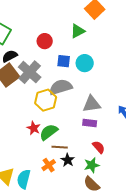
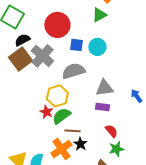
green triangle: (78, 31) -> (99, 15), moved
red circle: (45, 41) -> (57, 25), size x1.6
yellow hexagon: (46, 100) -> (57, 96), moved
orange cross: (49, 165) -> (61, 149), size x1.5
green star: (92, 165) -> (116, 149), moved

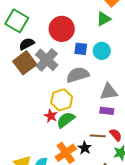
brown line: (72, 131) -> (98, 136), moved

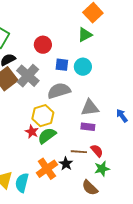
red circle: (62, 29) -> (43, 45), size x0.7

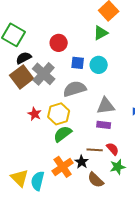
red star: (32, 132) -> (35, 114), moved
brown semicircle: (90, 188) -> (96, 180), moved

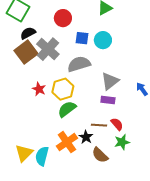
gray triangle: (106, 106) -> (110, 81), turned -30
yellow triangle: (20, 178) -> (24, 153), turned 30

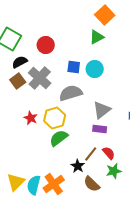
red circle: (63, 18) -> (46, 45), moved
brown square: (26, 52) -> (18, 81), size x0.7
brown line: (99, 125) -> (91, 154), turned -56
orange cross: (67, 142) -> (54, 184), moved

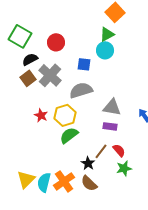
cyan circle: (95, 69) -> (105, 50), moved
gray triangle: (102, 110) -> (112, 107), turned 48
brown semicircle: (92, 184) -> (89, 183), moved

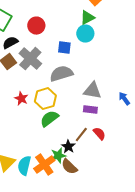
green star: (124, 168) -> (58, 156), moved

